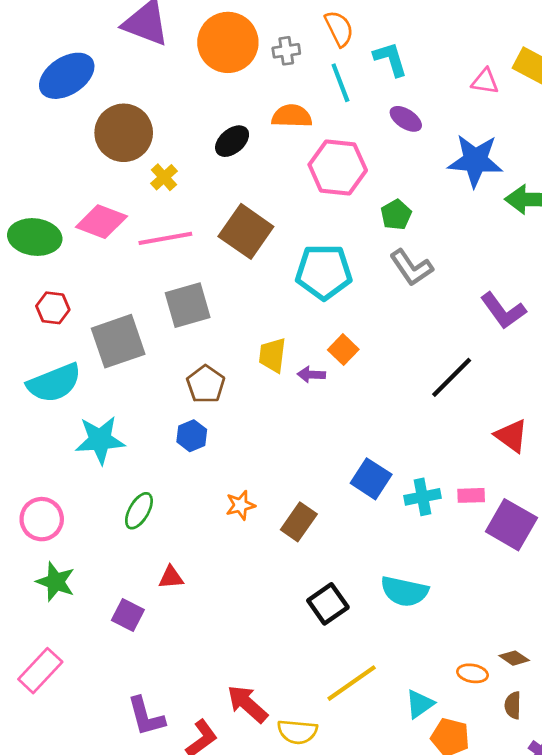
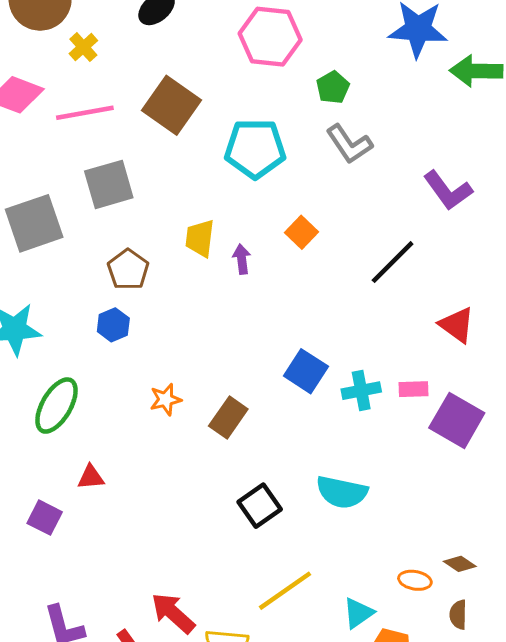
orange square: (343, 350) -> (301, 232), moved
purple arrow: (311, 375) -> (242, 259), turned 80
green ellipse: (139, 511) -> (57, 406), size x1.4

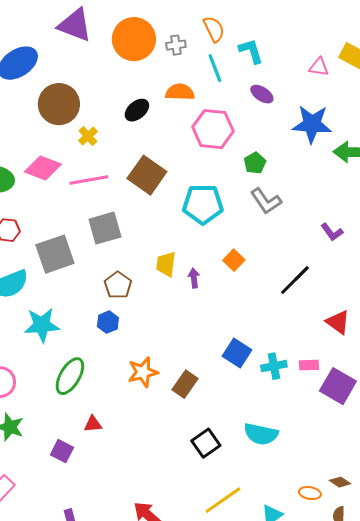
purple L-shape: (448, 190) -> (332, 232), size x0.7
orange star: (166, 400) -> (143, 372), size x1.4

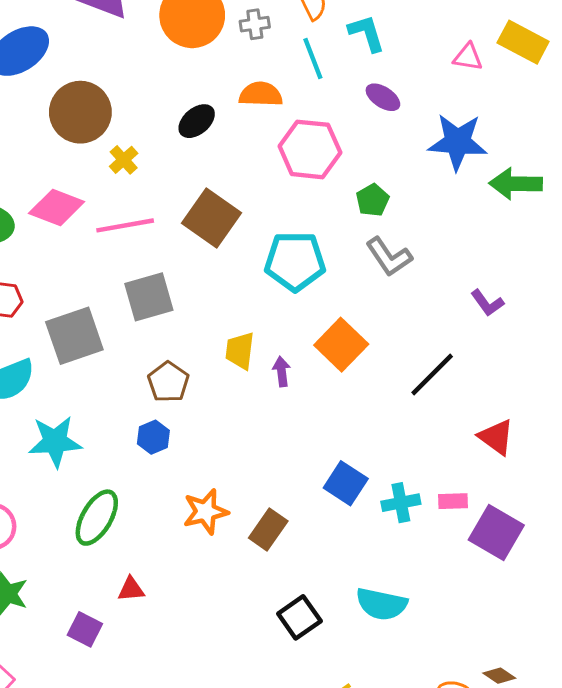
orange square: (234, 260) -> (341, 345), size x1.6

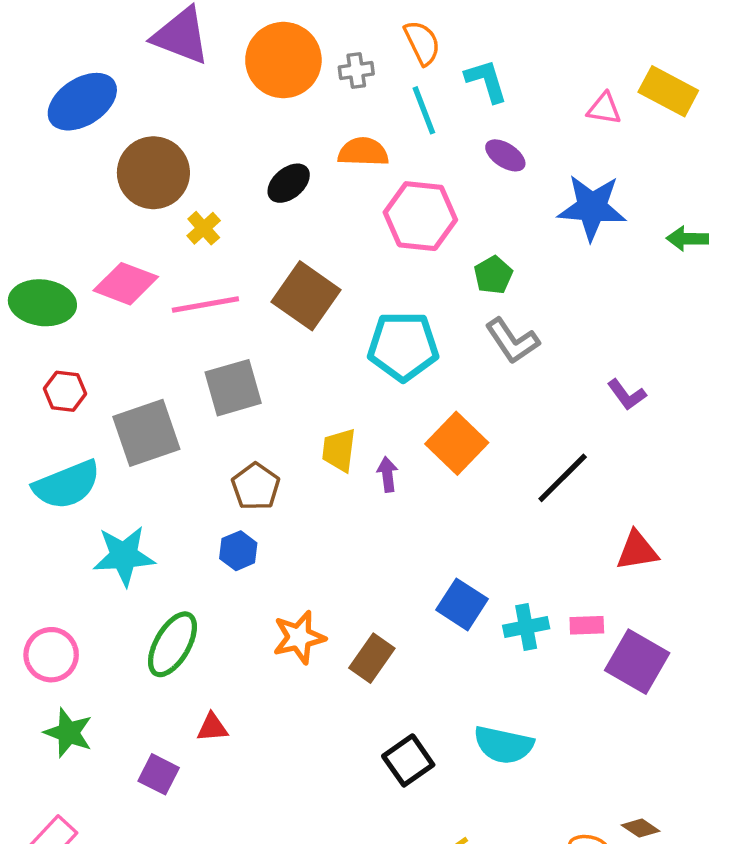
green arrow: (516, 184) -> (687, 239), moved, size x0.7
red triangle: (496, 437) -> (637, 551), turned -45

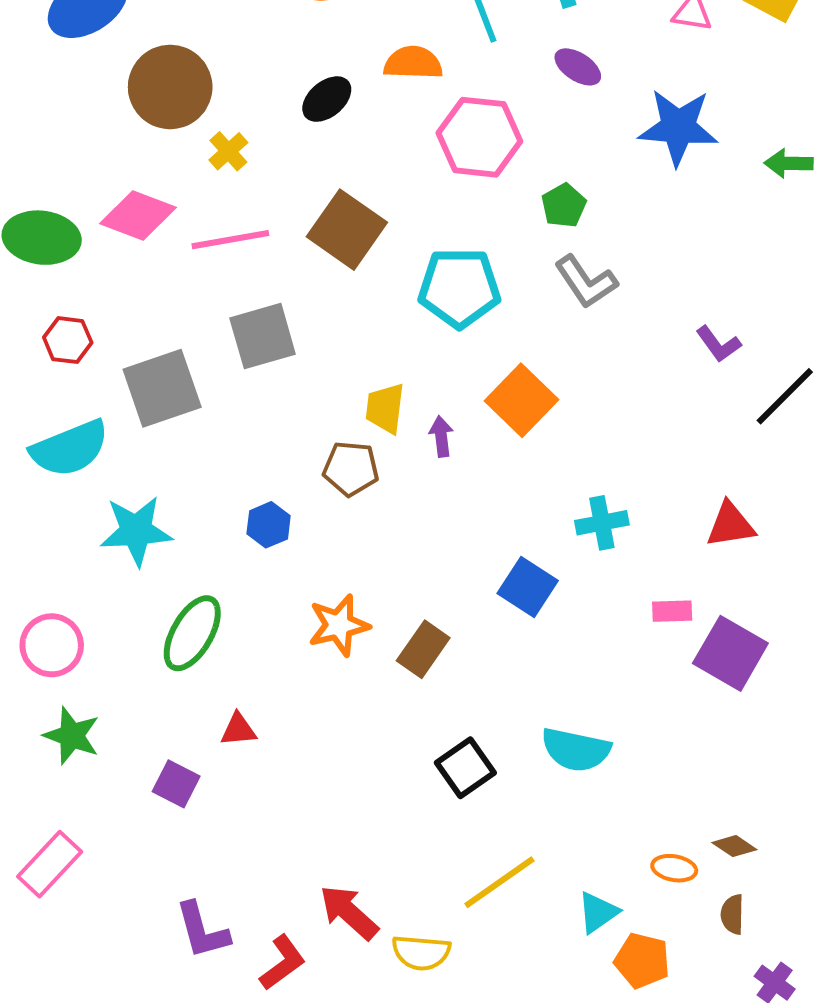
black line: (563, 478) -> (785, 396), moved
brown pentagon: (256, 487) -> (351, 469), moved, turned -30
cyan cross: (526, 627) -> (602, 523), moved

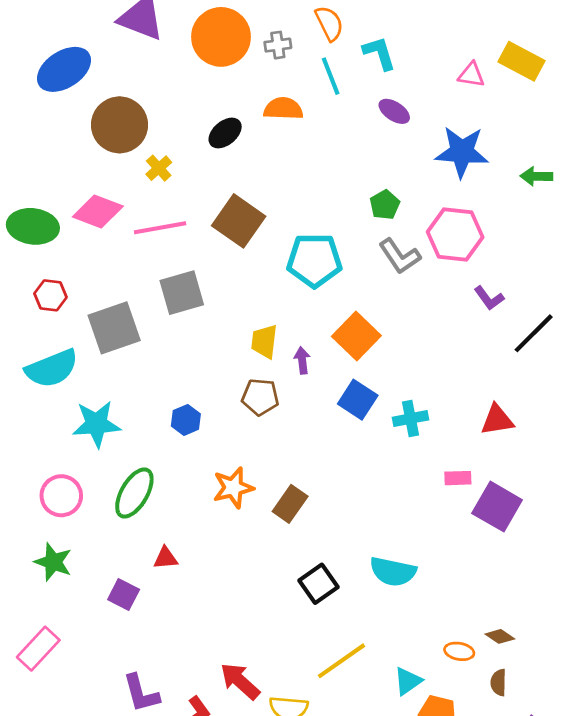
pink hexagon: (479, 137) -> (455, 235), moved
brown pentagon: (351, 469) -> (260, 397), moved
blue square: (528, 587) -> (358, 400), moved
pink circle: (52, 645) -> (61, 496), moved

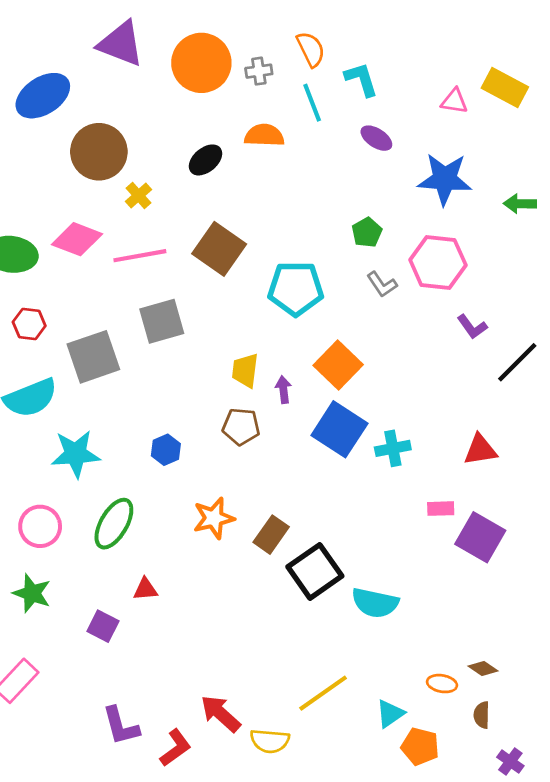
gray L-shape: (400, 256) -> (382, 284), size x0.7
blue square: (358, 400) -> (339, 429), size x1.4
black square: (318, 584) -> (315, 571), moved, size x1.4

